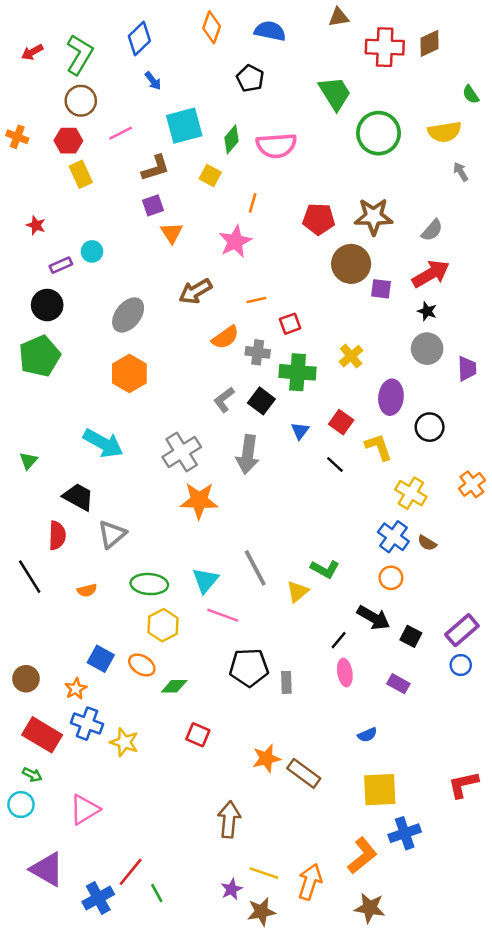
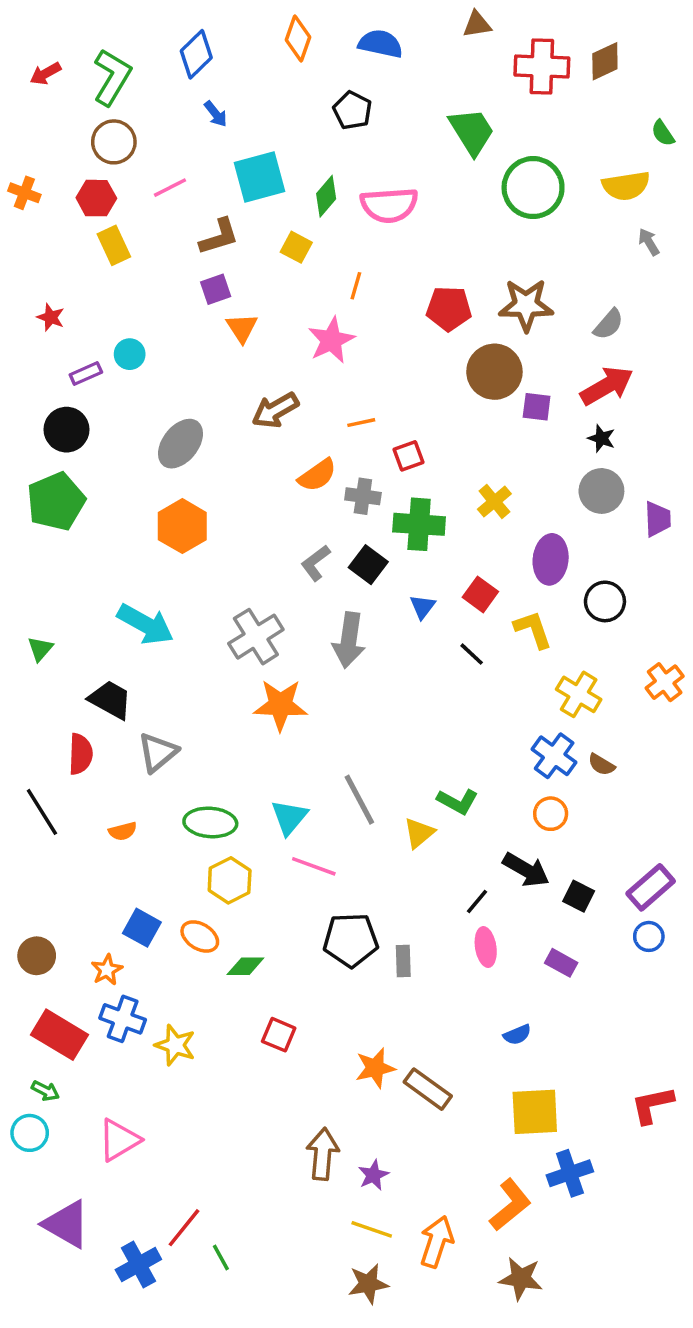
purple star: (232, 889) -> (373, 1175), moved

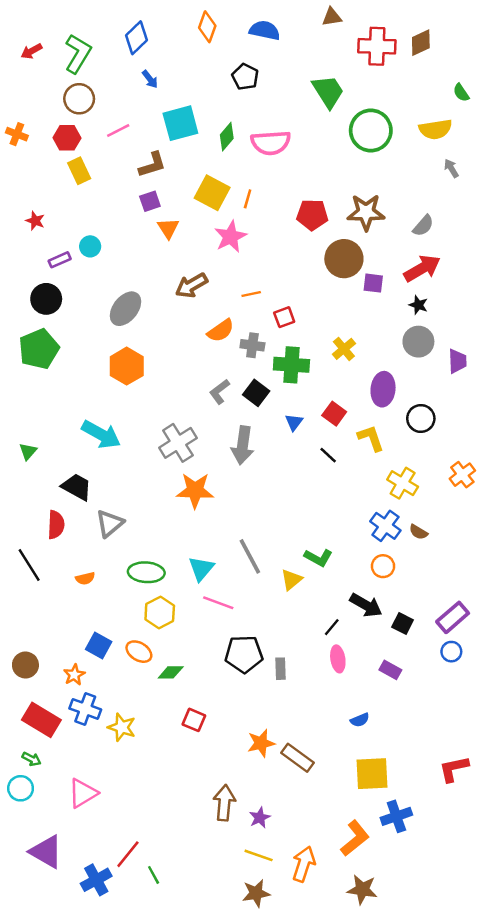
yellow square: (296, 247) -> (212, 193), moved, size x1.6

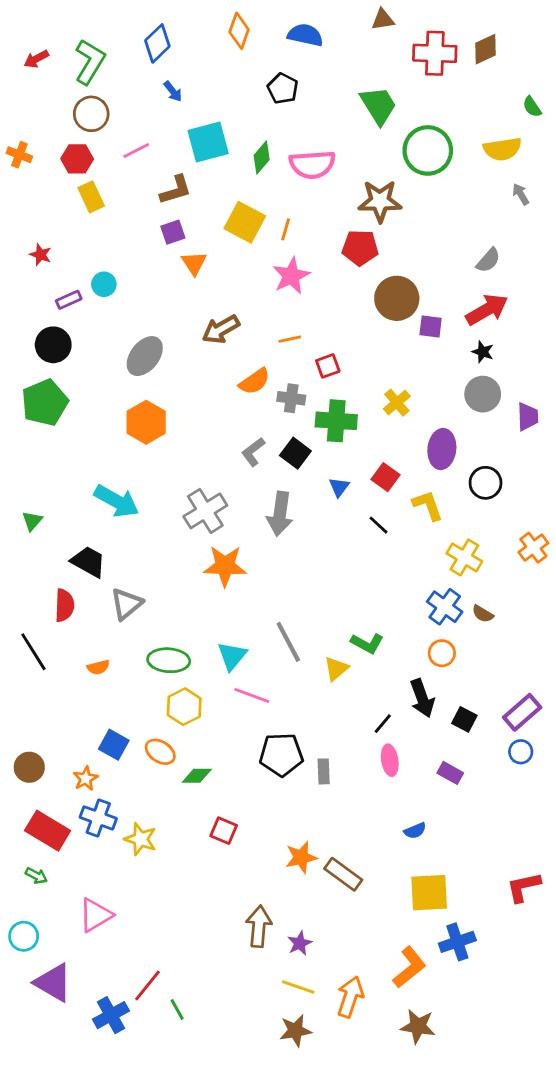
brown star: (366, 212) -> (380, 201), moved
pink star: (230, 237) -> (291, 276), moved
black arrow: (366, 605) -> (422, 698), turned 40
cyan circle: (21, 788) -> (24, 936), moved

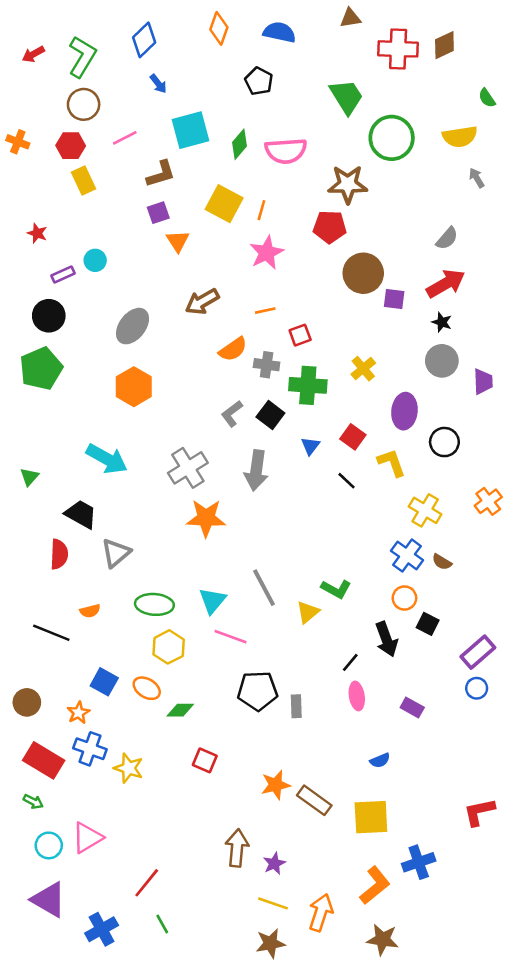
black line: (33, 652) -> (51, 633), moved, turned -36
black square: (464, 719) -> (428, 624), moved
yellow square: (429, 893) -> (371, 817), moved
cyan circle: (24, 936) -> (49, 845), moved
red line: (148, 986) -> (147, 883), moved

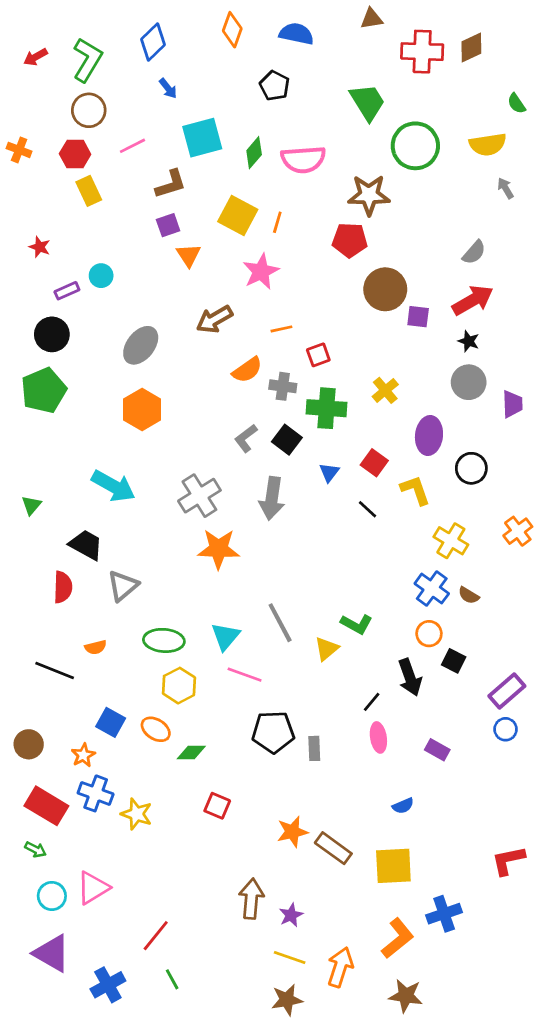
pink star: (267, 253) -> (261, 272), moved

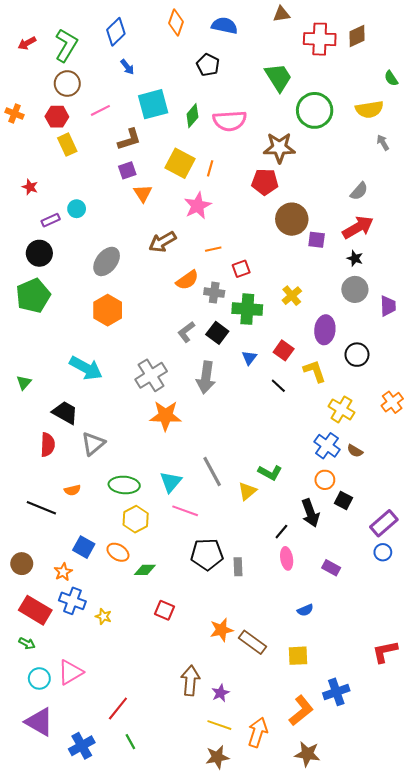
yellow star: (137, 814) -> (103, 616), size x0.7
yellow square: (393, 866) -> (298, 656), size x0.7

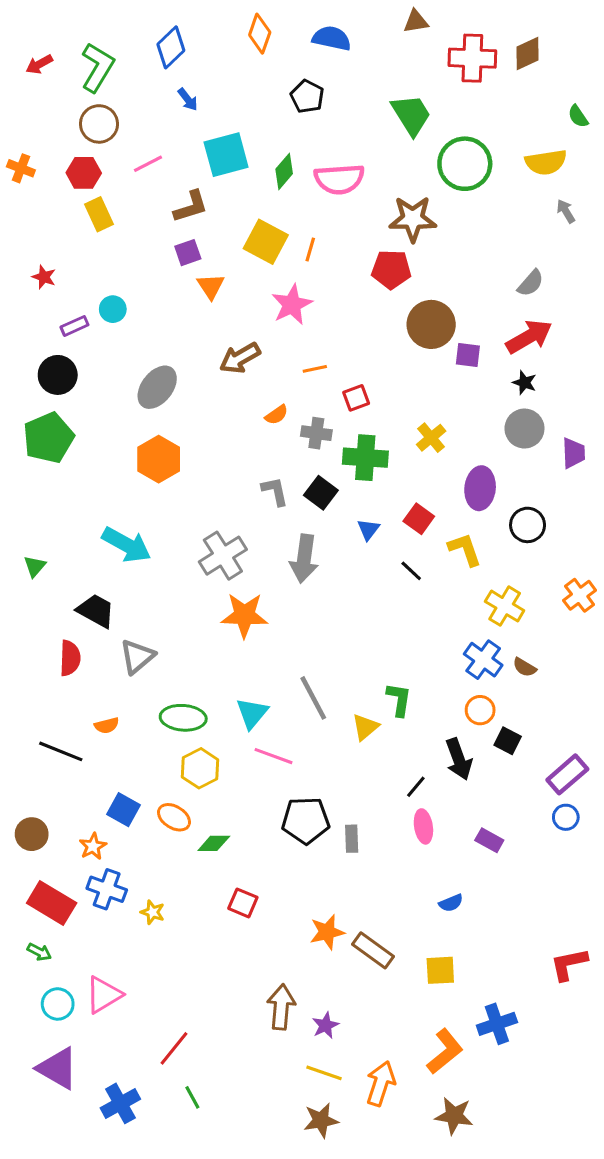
orange semicircle: (187, 280) -> (277, 415), size x0.7
gray L-shape: (186, 332) -> (275, 491), turned 115
green L-shape: (270, 473) -> (399, 699), turned -110

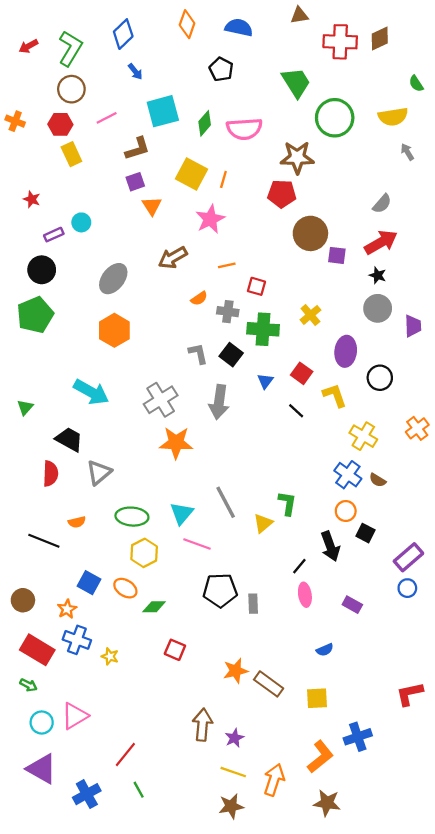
red square: (356, 398) -> (256, 286), turned 36

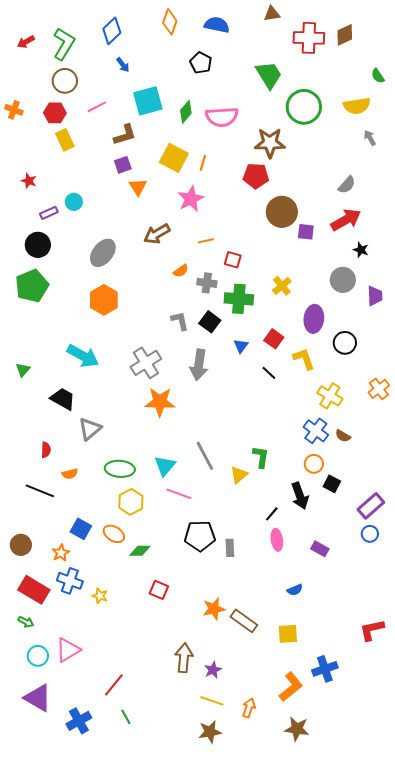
black star: (378, 275) -> (361, 250), moved
red semicircle: (50, 474) -> (46, 450), moved, size x0.7
orange arrow: (274, 780) -> (249, 708), size x0.7

